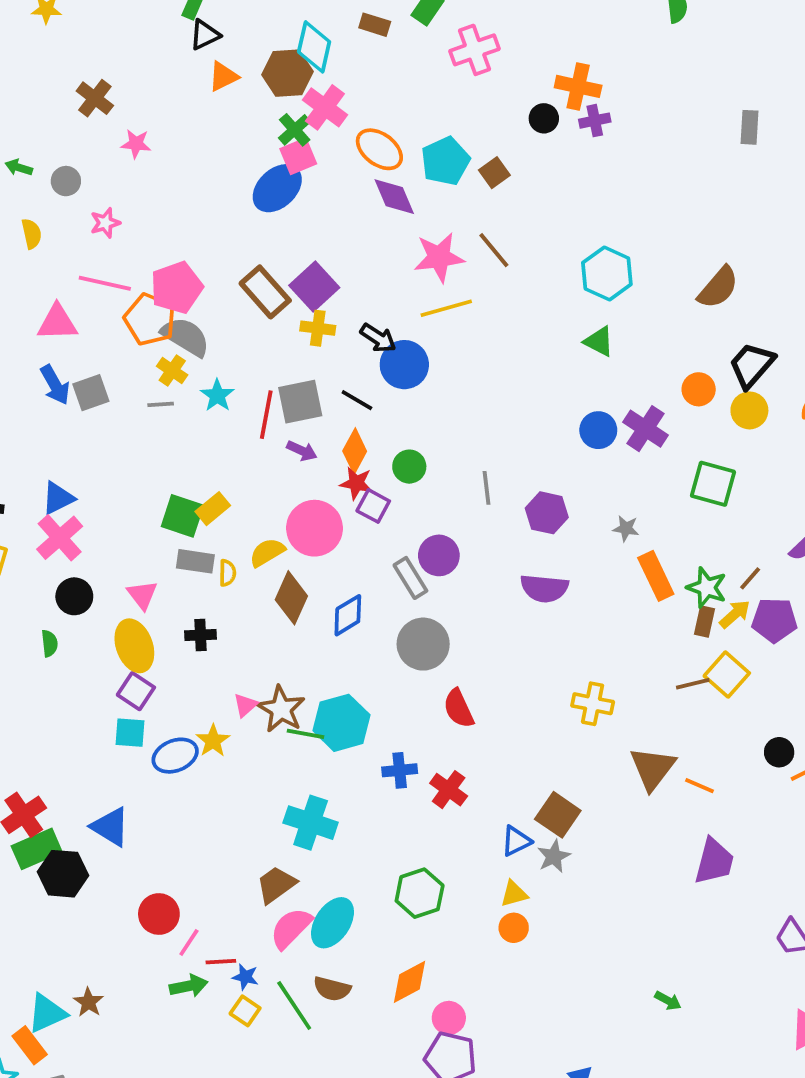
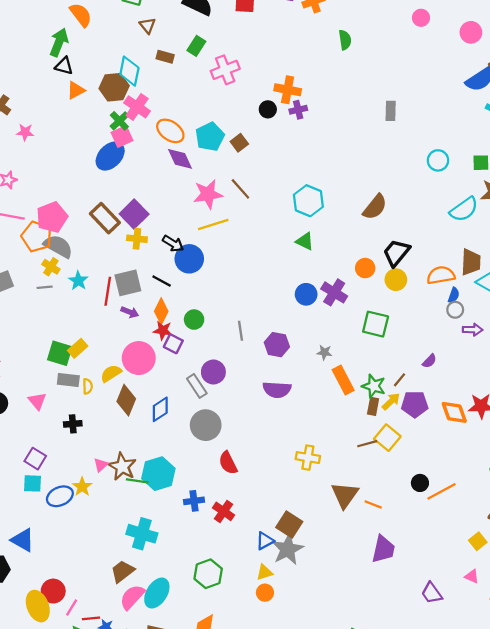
black triangle: (205, 35) -> (64, 66), turned 42
yellow ellipse: (134, 646) -> (38, 606), moved
gray star: (554, 856) -> (288, 549), size x1.6

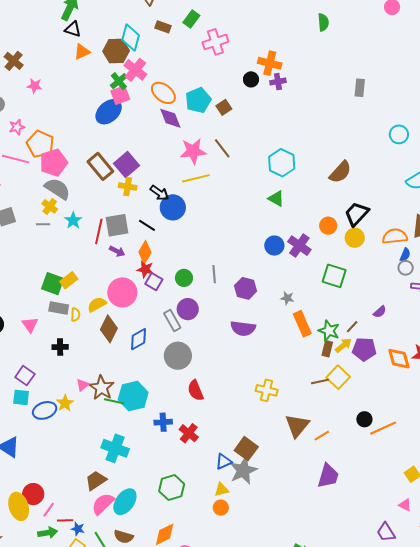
orange pentagon: (37, 237) -> (40, 144), moved
green circle: (194, 320) -> (184, 278), moved
orange line: (373, 504) -> (322, 436), turned -56
purple trapezoid: (432, 593) -> (386, 532), moved

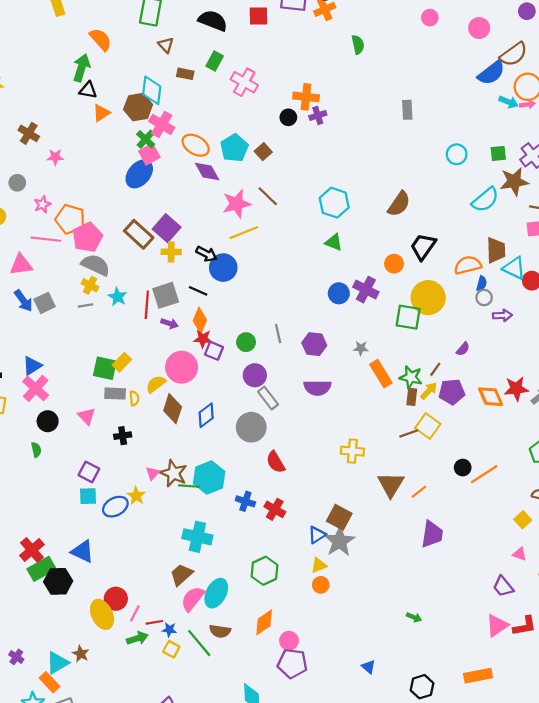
pink cross: (215, 42) -> (244, 82), turned -35
yellow circle: (355, 238) -> (428, 298), moved, size x1.6
gray rectangle: (172, 320) -> (268, 398), moved
blue cross: (163, 422) -> (245, 501), turned 30

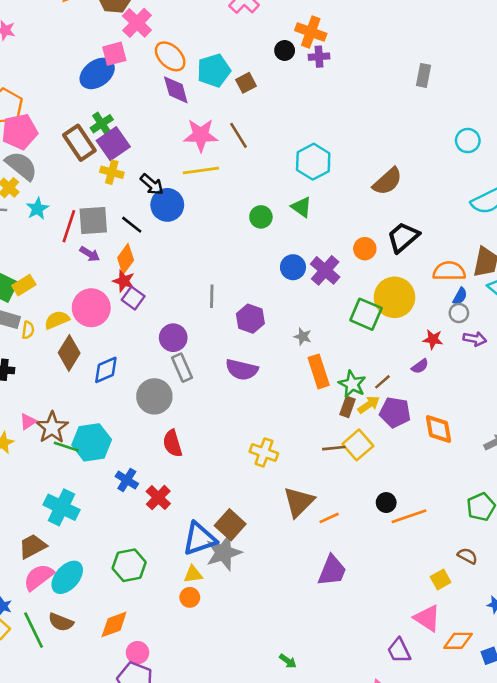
green cross: (146, 139) -> (102, 124), moved
green circle: (246, 342) -> (261, 217), moved
red star: (516, 389) -> (433, 339), moved, size x0.7
blue triangle: (317, 535) -> (199, 539), size x1.6
pink triangle: (520, 554) -> (427, 618), size x1.6

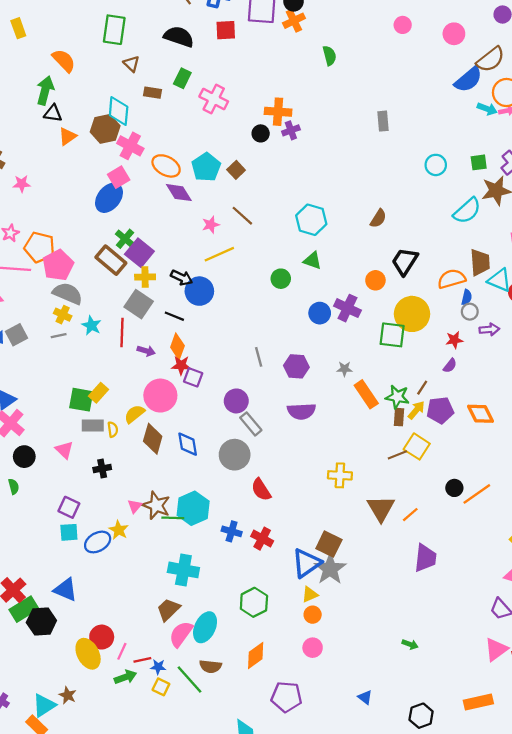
pink star: (201, 135) -> (211, 225), size x0.6
brown semicircle: (387, 181) -> (378, 218), size x0.7
gray square: (93, 220) -> (139, 304), moved, turned -36
blue diamond: (106, 370) -> (188, 444), turned -60
pink circle: (138, 653) -> (313, 648), moved

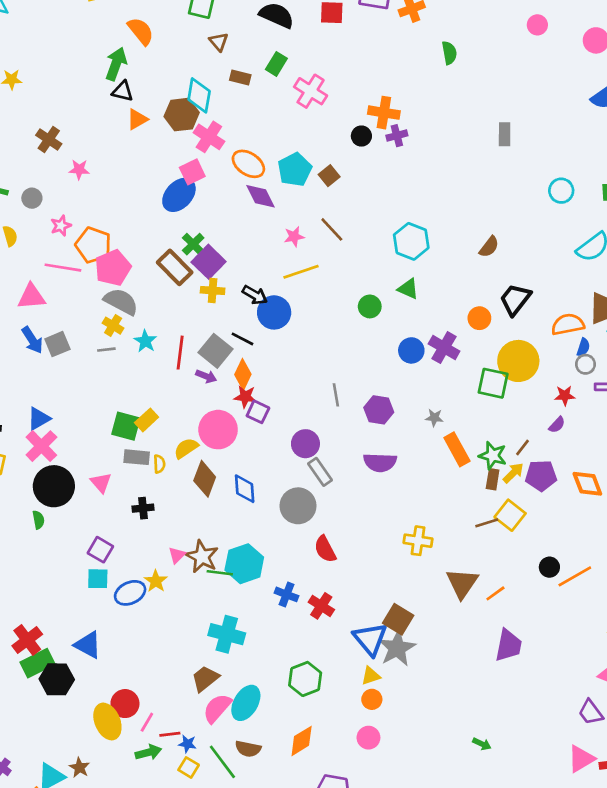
gray square: (139, 304) -> (215, 351), moved
black circle: (24, 457) -> (54, 486), size x1.6
blue triangle: (307, 563) -> (370, 639), turned -40

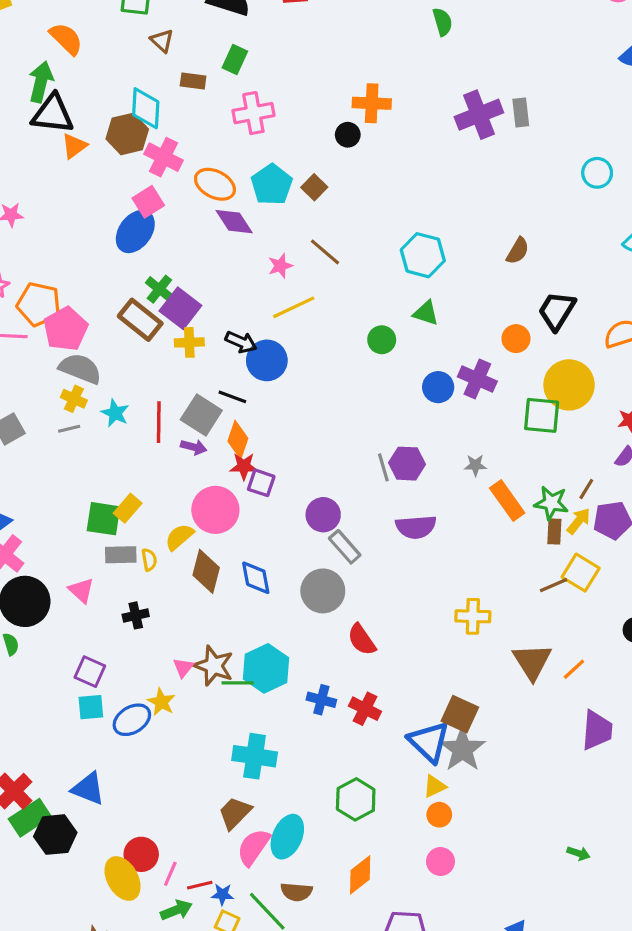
black triangle: (123, 91) -> (53, 114), size x1.6
pink cross: (311, 91) -> (253, 113), moved, turned -36
purple cross: (397, 136) -> (479, 115), moved, size x1.8
gray line: (336, 395) -> (383, 467), moved

